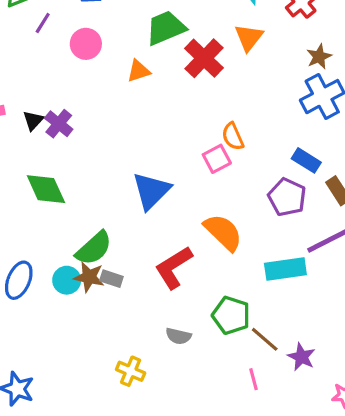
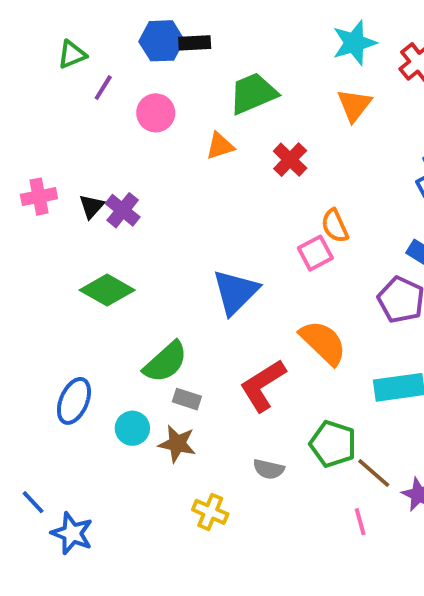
red cross: (204, 58) -> (290, 160), moved, size x0.7
green diamond: (46, 189) -> (107, 290), turned -36
brown star: (89, 277) -> (177, 444), moved
cyan circle: (67, 280) -> (132, 428), moved

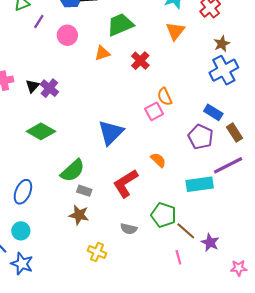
orange semicircle: (323, 343) -> (158, 160), size x0.6
cyan circle: (132, 428) -> (21, 231), moved

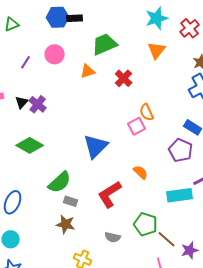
purple line: (39, 21) -> (26, 62), moved
purple star: (210, 243) -> (190, 250), turned 30

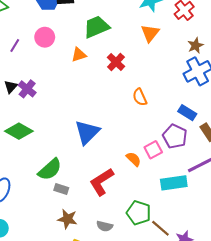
pink square: (137, 126) -> (153, 150), moved
brown star: (66, 224) -> (67, 219), moved

